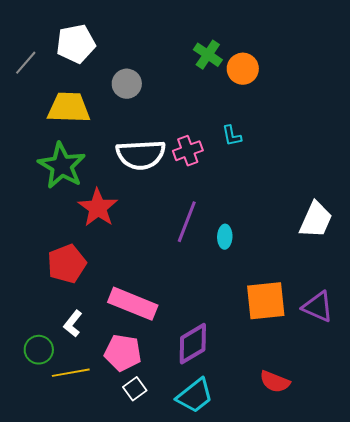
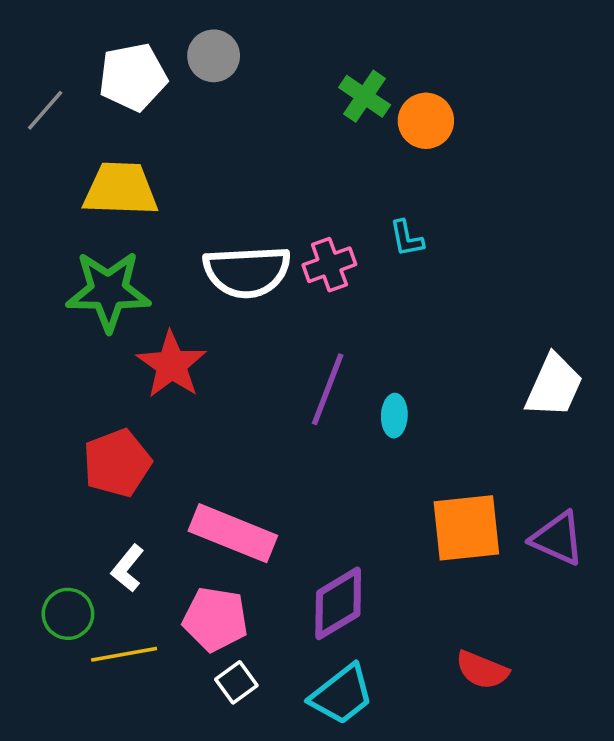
gray circle: (127, 84) -> (214, 56), moved
green star: (62, 166) -> (108, 291), turned -30

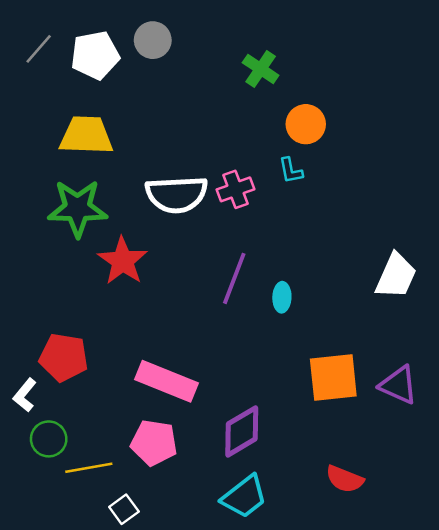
gray line: (45, 110) -> (39, 49), moved
orange circle: (426, 121) -> (306, 124), moved
red pentagon: (117, 463) -> (64, 357), moved, turned 30
white L-shape: (128, 568) -> (25, 395), moved
white square: (236, 682) -> (124, 509), moved

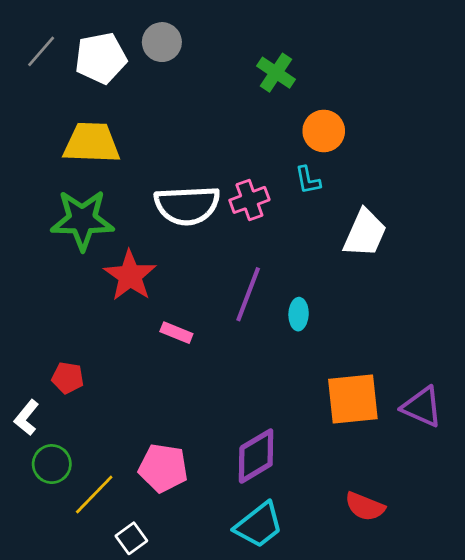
white trapezoid: (396, 276) -> (365, 233), moved
red pentagon: (64, 357) -> (68, 378), size x0.6
pink rectangle: (167, 381) -> (176, 333), moved, size x0.5
yellow line: (89, 468) -> (94, 495), turned -36

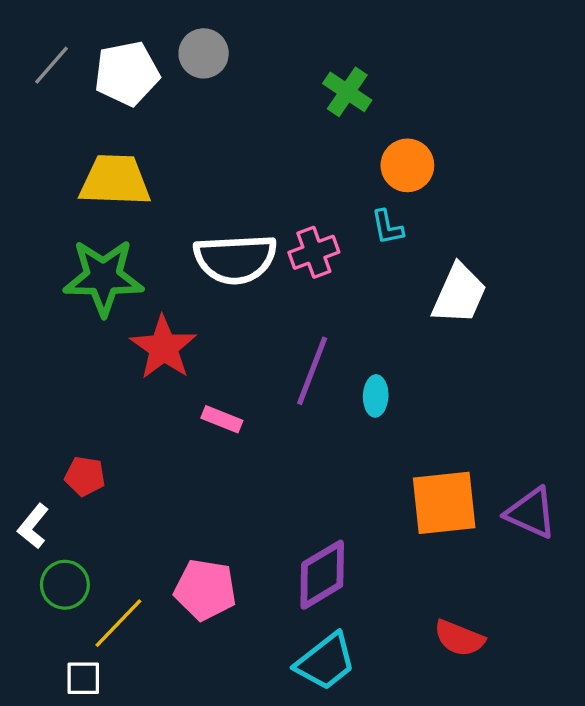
white square: (131, 538) -> (83, 678), moved, turned 36

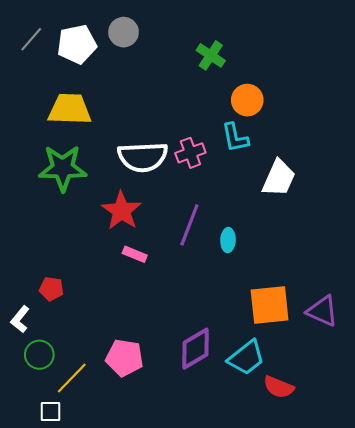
cyan L-shape: (387, 227) -> (235, 138), size x1.4
red star: (163, 347) -> (121, 211), moved
cyan trapezoid: (326, 662) -> (246, 358), moved

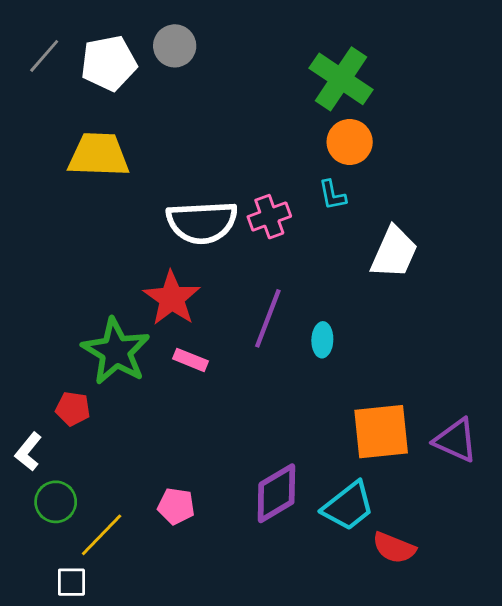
green cross: (211, 55) -> (341, 79), moved, size x1.5
cyan L-shape: (235, 138) -> (332, 195), size x0.7
green star: (63, 168) -> (116, 351), moved, turned 30
pink pentagon: (125, 358) -> (176, 506), size x0.7

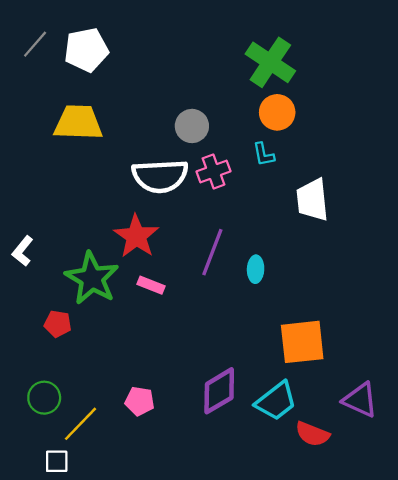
gray circle: (175, 46) -> (192, 126), moved
white trapezoid: (394, 252) -> (312, 200), turned 150
purple triangle: (456, 440) -> (360, 400), moved
white L-shape: (28, 452) -> (23, 251), moved

